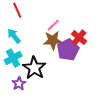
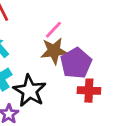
red cross: (79, 38) -> (89, 91), moved, turned -35

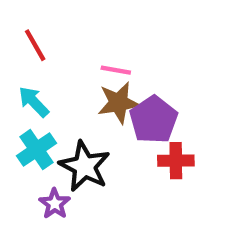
pink line: (53, 30) -> (116, 70), turned 60

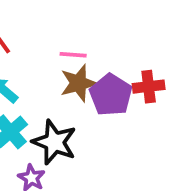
red cross: (176, 161) -> (149, 87), moved

